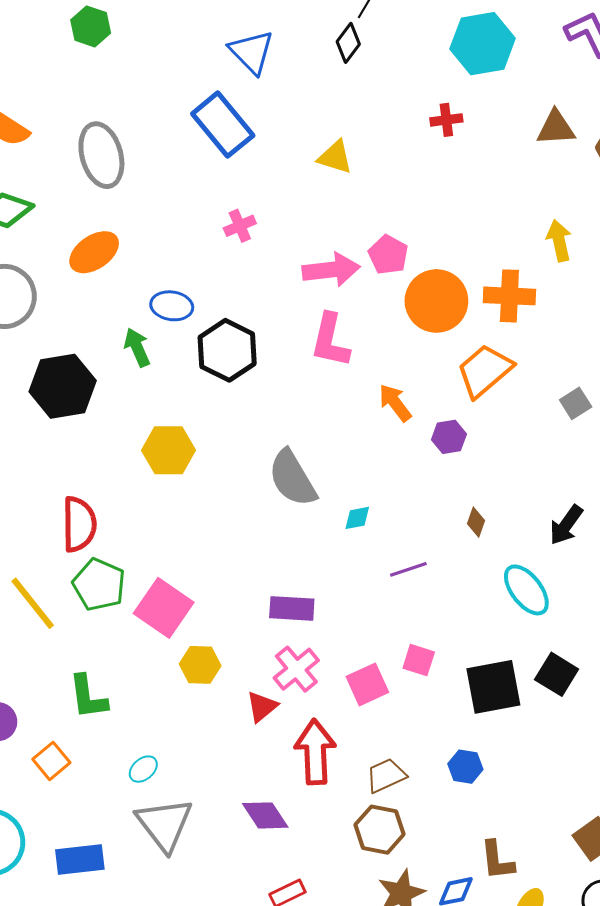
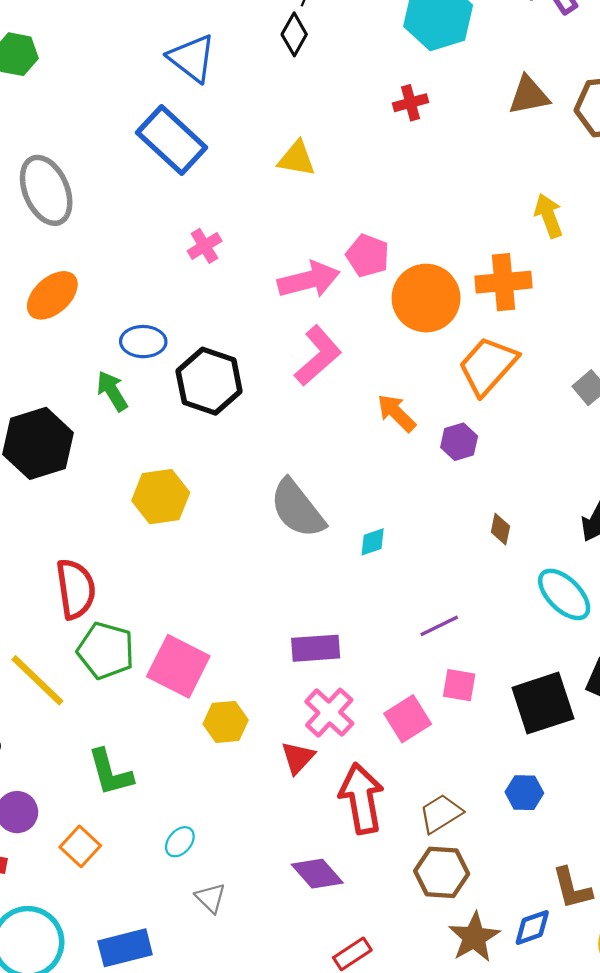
pink L-shape: (330, 340) -> (318, 356), turned -136
purple line: (408, 569) -> (439, 626), moved
gray triangle: (164, 824) -> (211, 898), size x0.5

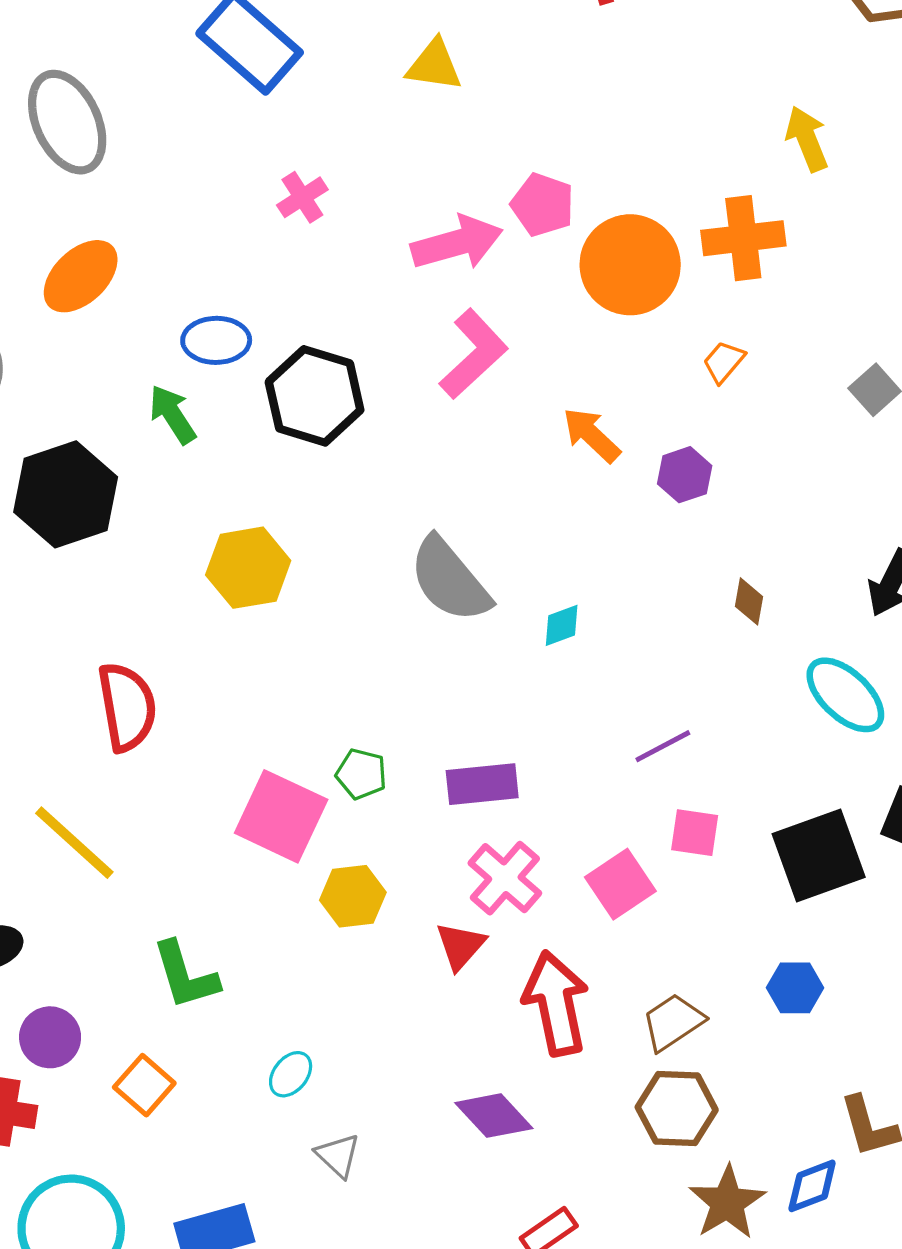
orange trapezoid: (488, 366) -> (724, 362), size x0.5
green pentagon: (106, 651) -> (361, 774), moved, size x0.6

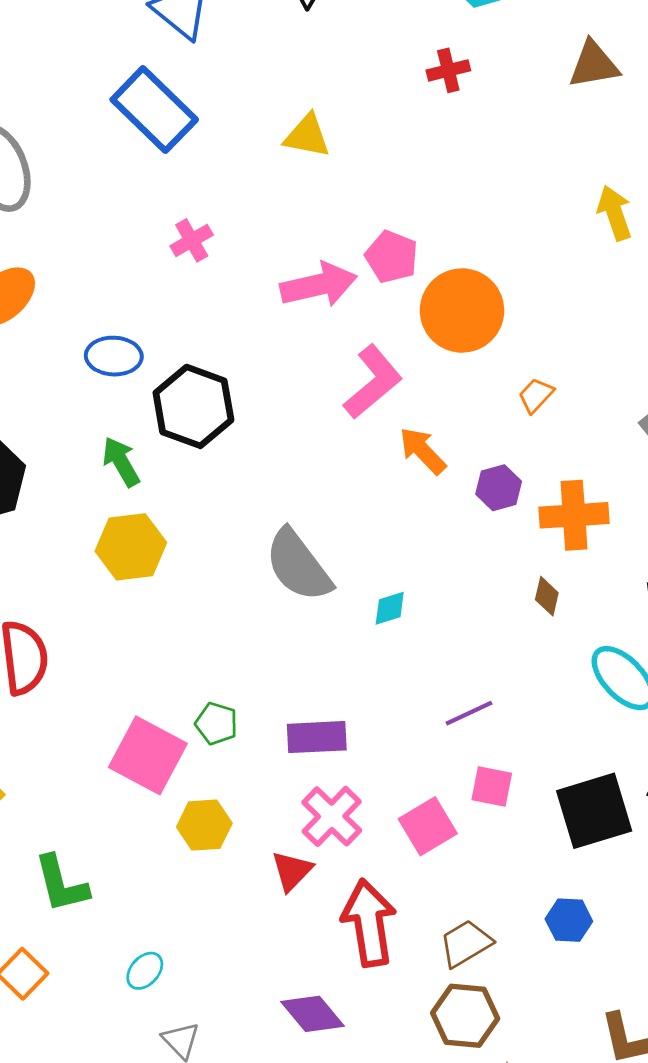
orange cross: (743, 238) -> (574, 515), moved
pink L-shape: (474, 354) -> (373, 382), moved
green arrow: (173, 414) -> (121, 462), moved

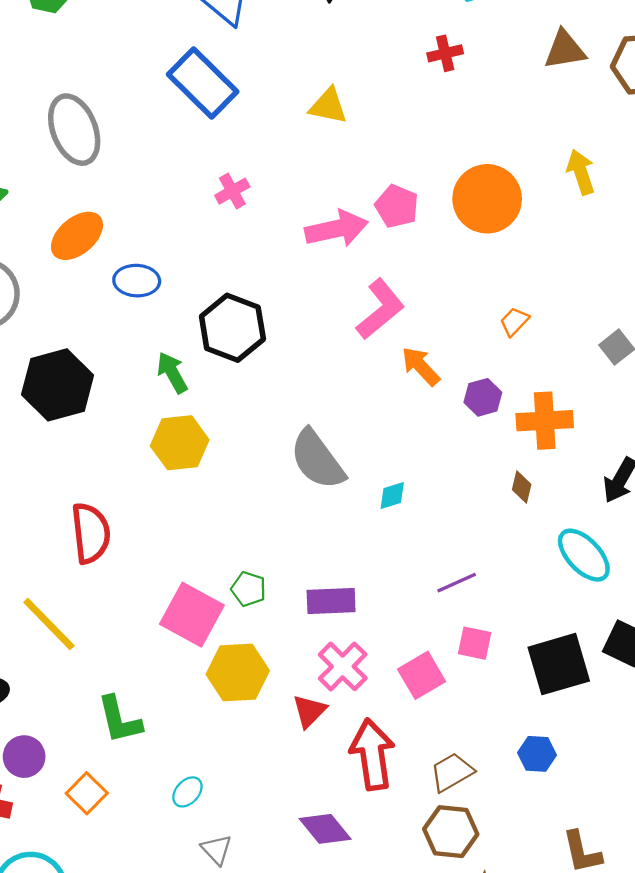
orange circle: (462, 311) -> (487, 199), moved
blue ellipse: (114, 356) -> (137, 281), moved
yellow hexagon: (204, 825) -> (238, 673), size x1.4

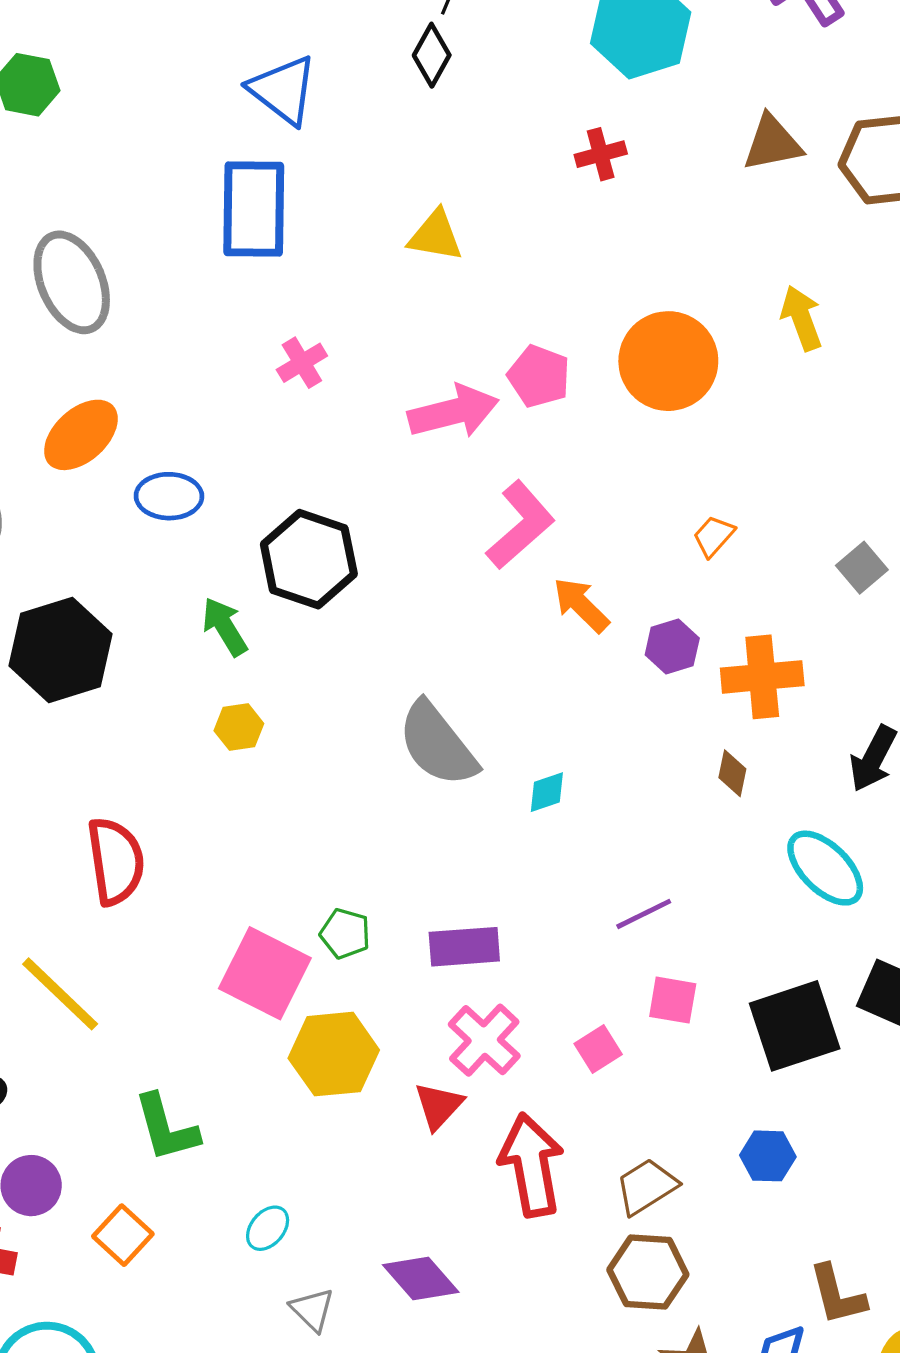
blue rectangle: (203, 83) -> (254, 209), turned 48
yellow hexagon: (180, 443) -> (239, 727), size x0.6
pink square: (422, 675) -> (598, 1049), size x0.7
purple diamond: (325, 829) -> (421, 1279), moved

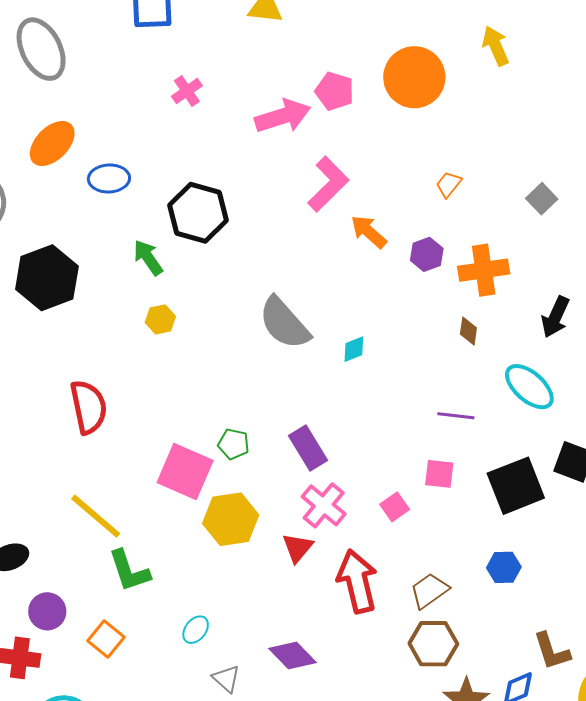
purple line: (644, 914) -> (456, 416), moved, turned 36
purple rectangle: (464, 947) -> (308, 448), turned 66
yellow line: (60, 994) -> (96, 516), moved

